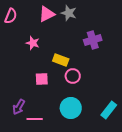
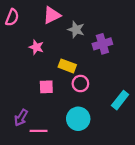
gray star: (69, 13) -> (76, 30), moved
cyan rectangle: (109, 110) -> (120, 100), moved

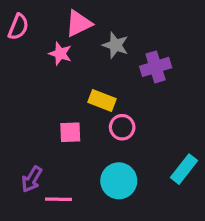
pink star: (36, 47) -> (60, 54), moved
cyan rectangle: (120, 100) -> (184, 169), moved

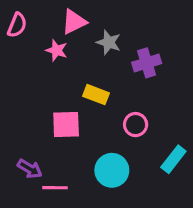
pink circle: (122, 127) -> (136, 125), moved
pink square: (70, 132) -> (66, 125), size x1.4
purple arrow: (32, 179) -> (30, 169), turned -90

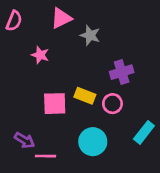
pink star: (57, 50) -> (40, 55), moved
purple cross: (147, 63) -> (122, 72), moved
yellow rectangle: (96, 95) -> (85, 96), moved

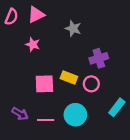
pink triangle: (61, 18) -> (36, 15), moved
pink line: (45, 156) -> (46, 120), moved

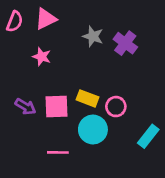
purple cross: (99, 58) -> (125, 43), moved, turned -36
purple arrow: (20, 114) -> (25, 107), moved
cyan circle: (75, 115) -> (93, 129), moved

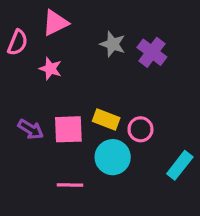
pink semicircle: (15, 22) -> (18, 42), moved

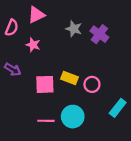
purple arrow: (31, 129) -> (13, 69), moved
cyan circle: (113, 157) -> (73, 117), moved

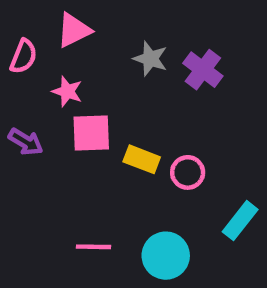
pink square: (45, 84) -> (91, 133), moved
cyan circle: (73, 117) -> (166, 256), moved

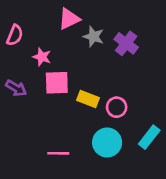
pink triangle: (74, 30) -> (69, 19), moved
cyan circle: (166, 256) -> (107, 142), moved

